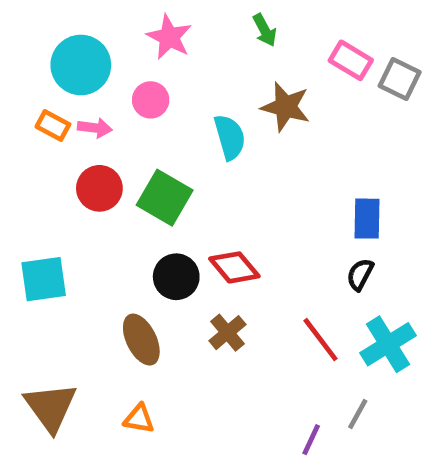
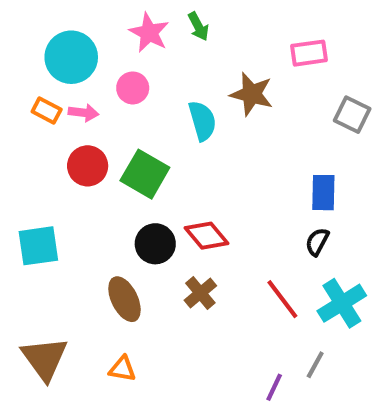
green arrow: (265, 30) -> (198, 26), moved
pink rectangle: (351, 60) -> (309, 53), turned -39
gray square: (400, 79) -> (352, 115), moved

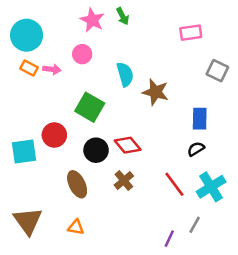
cyan circle: (71, 57) -> (27, 35), moved
brown star: (252, 94) -> (155, 92), moved
red circle: (88, 166) -> (54, 135), moved
black semicircle: (317, 242) -> (196, 149), turned 30

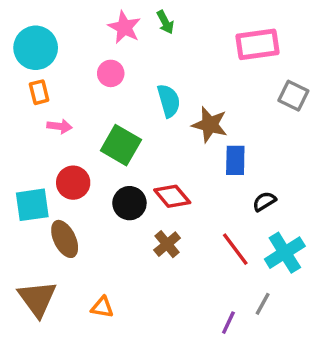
pink rectangle: (191, 33) -> (258, 44), size x1.4
orange rectangle: (29, 68) -> (39, 92), turned 48
pink arrow: (52, 69) -> (60, 126), moved
blue rectangle: (200, 119) -> (235, 160), moved
brown ellipse: (77, 184) -> (65, 239), moved

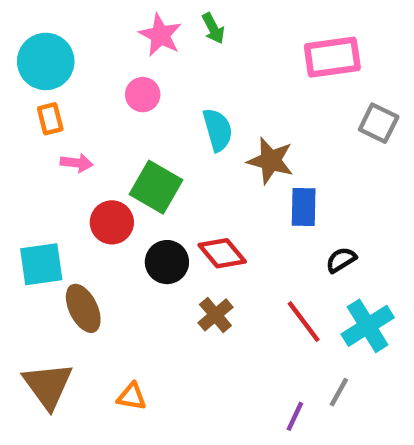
red circle: (73, 183) -> (112, 222), moved

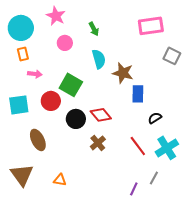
green arrow: (213, 28) -> (94, 29), moved
pink star: (160, 35) -> (56, 16), moved
cyan square: (41, 264) -> (19, 105), moved

